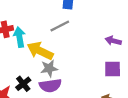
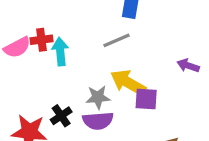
yellow arrow: (40, 51) -> (128, 83), moved
purple square: (113, 69) -> (146, 99), moved

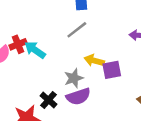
cyan arrow: (60, 52) -> (35, 50), turned -35
yellow arrow: (128, 83) -> (94, 61), size x0.7

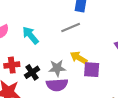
red cross: (18, 44) -> (12, 65), moved
black cross: (49, 100) -> (32, 72), moved

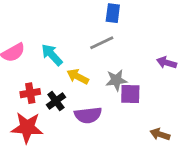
yellow arrow: (79, 58) -> (78, 77), moved
gray star: (57, 68) -> (116, 80), moved

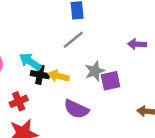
black cross: (56, 101) -> (40, 75), moved, turned -30
purple semicircle: (88, 115) -> (76, 109), turned 45

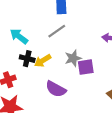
cyan arrow: (30, 62) -> (19, 36), moved
yellow arrow: (59, 76) -> (43, 61), turned -49

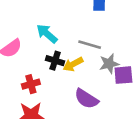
gray line: (57, 31) -> (90, 45), moved, turned 48

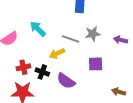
black cross: (55, 61) -> (42, 72), moved
gray star: (109, 64) -> (93, 34), moved

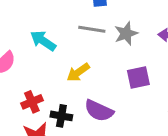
gray line: (70, 39) -> (92, 29), moved
black cross: (42, 72) -> (61, 116), moved

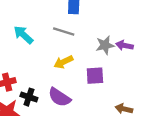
gray star: (126, 34) -> (105, 45), moved
yellow arrow: (78, 72) -> (63, 62), moved

